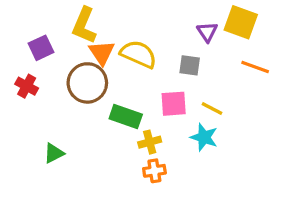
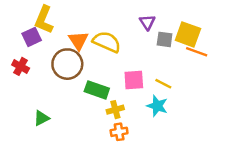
yellow square: (241, 22) -> (188, 34), moved
yellow L-shape: (84, 25) -> (44, 20), moved
purple triangle: (207, 32) -> (147, 22), moved
gray square: (190, 65) -> (165, 39), moved

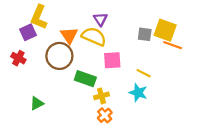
purple triangle: (147, 22) -> (100, 19), moved
pink square: (134, 80) -> (112, 60), moved
orange cross: (119, 132) -> (105, 115), turned -32

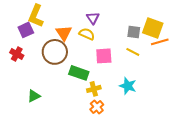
yellow semicircle: (94, 37) -> (87, 34), size x0.7
orange line: (173, 45) -> (160, 42), turned -36
yellow line: (144, 73) -> (133, 52), moved

